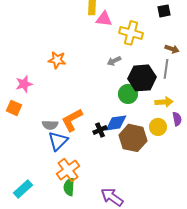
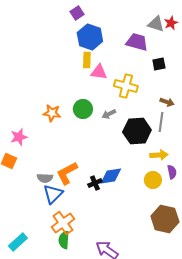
green circle: (128, 94) -> (83, 109), moved
brown hexagon: (133, 138) -> (165, 219), moved

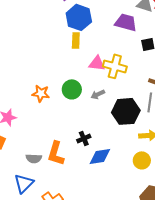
pink triangle: (99, 72) -> (97, 63), moved
orange L-shape: (67, 173) -> (56, 153), turned -45
black cross: (95, 183) -> (84, 138), moved
blue triangle: (53, 194) -> (24, 183), moved

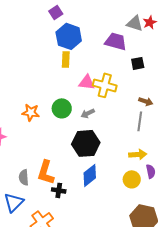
black hexagon: (126, 111) -> (86, 143), moved
black cross: (84, 138) -> (59, 190), moved, turned 32
blue diamond: (100, 156) -> (90, 175), turned -30
gray semicircle: (34, 158) -> (24, 177), turned 84

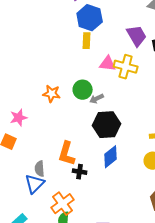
purple trapezoid: (116, 41) -> (137, 36), moved, turned 45
gray arrow: (88, 113) -> (97, 99), moved
gray semicircle: (24, 177) -> (40, 169), moved

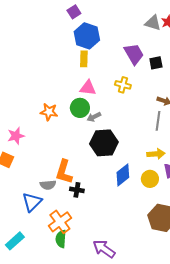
pink triangle: (108, 64) -> (88, 88), moved
yellow cross: (126, 67) -> (123, 85), size x0.7
blue diamond: (111, 157) -> (123, 175), moved
gray semicircle: (40, 169) -> (48, 185), moved, turned -91

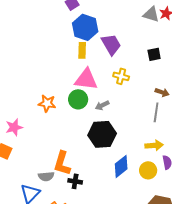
purple trapezoid: (134, 54) -> (111, 44), moved
pink triangle: (88, 88) -> (86, 79), size x1.4
gray arrow: (94, 117) -> (102, 105), moved

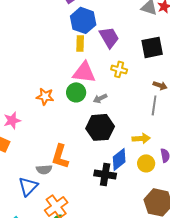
black square: (154, 54) -> (152, 47), size x1.6
yellow arrow: (154, 145) -> (141, 138), moved
black cross: (75, 181) -> (105, 174), moved, size x1.5

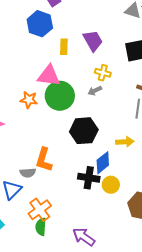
blue hexagon: (83, 20) -> (40, 24), moved
pink triangle: (84, 72) -> (49, 76), moved
green circle: (76, 92) -> (60, 96), size x1.5
gray arrow: (100, 98) -> (95, 91), moved
yellow circle: (146, 163) -> (111, 185), moved

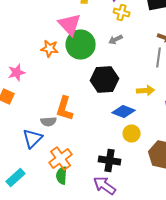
yellow cross: (103, 73) -> (122, 12), moved
pink triangle: (49, 76) -> (70, 24), turned 40
blue diamond: (103, 163) -> (124, 112), turned 60
black cross: (89, 178) -> (110, 160), moved

